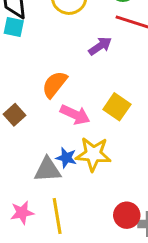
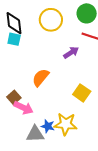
pink arrow: (75, 115) -> (23, 108), moved

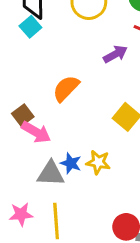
cyan square: (14, 39) -> (30, 27), turned 32
yellow star: (66, 124) -> (98, 162), size x0.7

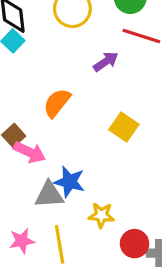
yellow star: (98, 162) -> (101, 215), moved
blue star: (71, 163) -> (69, 182), size x1.4

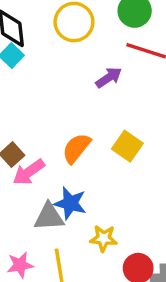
orange semicircle: (57, 103) -> (76, 148), moved
pink arrow: (30, 152) -> (29, 172), turned 120

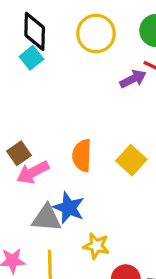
purple arrow: (109, 77) -> (133, 79), moved
orange semicircle: (76, 148) -> (82, 155), turned -44

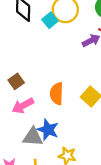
cyan square: (31, 58) -> (50, 20), moved
brown square: (19, 153) -> (16, 81), moved

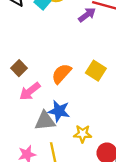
orange semicircle: (57, 94) -> (61, 74), turned 50

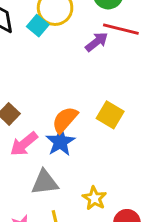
blue star: (59, 111) -> (60, 142), moved, turned 30
yellow star: (83, 134) -> (94, 198), turned 30

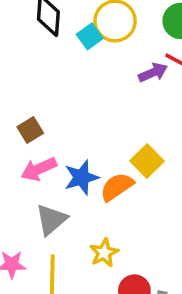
orange semicircle: (65, 120) -> (117, 187), moved
gray triangle: (45, 182) -> (51, 220), turned -48

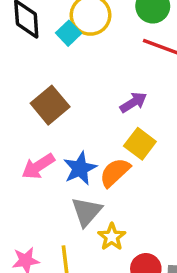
purple arrow: (153, 73) -> (133, 102), moved
brown square: (30, 130) -> (50, 105), moved, size x1.5
gray triangle: (51, 220) -> (87, 212), moved

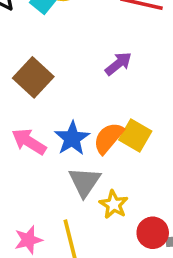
yellow square: (140, 144) -> (135, 136), moved
pink arrow: (38, 166) -> (29, 142), turned 72

